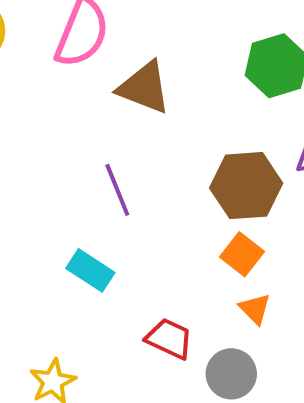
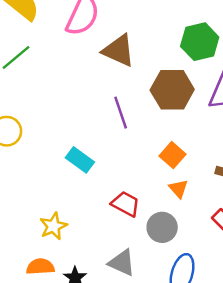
brown hexagon: (246, 186) -> (172, 90), moved
purple line: (117, 190) -> (121, 113), moved

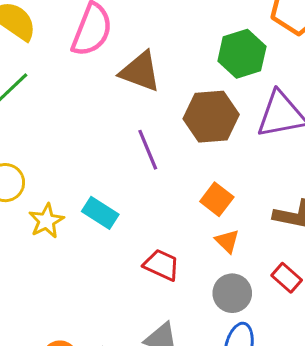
yellow star: (53, 226) -> (46, 221), moved
gray circle: (162, 227) -> (232, 293), moved

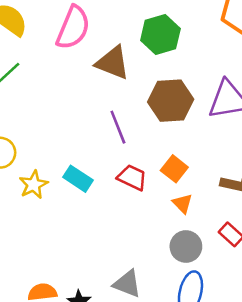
green hexagon: (242, 54) -> (160, 34), moved
red trapezoid: (161, 265) -> (132, 177), moved

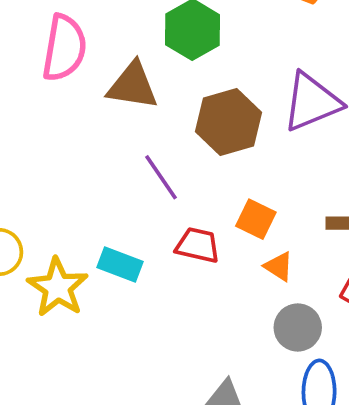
yellow star: (33, 185) -> (58, 287), size x1.4

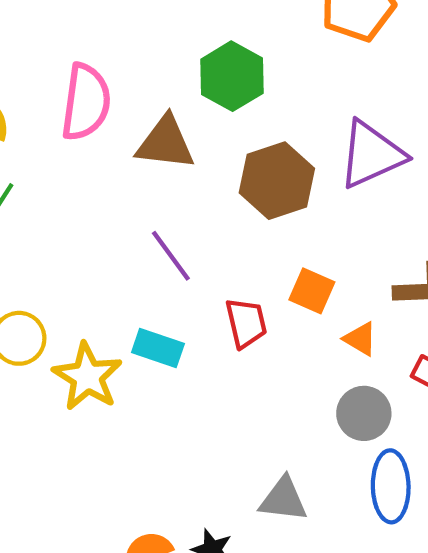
purple line: (161, 177) -> (171, 256), moved
red trapezoid: (198, 245) -> (246, 323), turned 66
orange triangle: (279, 267) -> (360, 339), moved

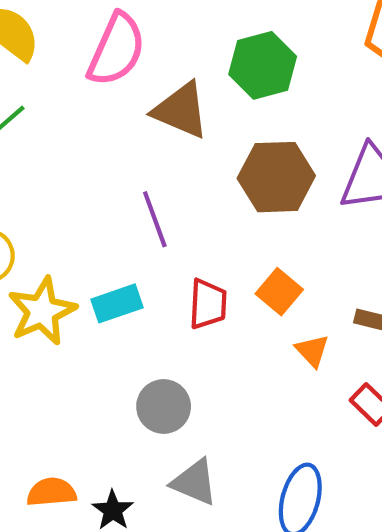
cyan rectangle: (158, 348) -> (117, 303), turned -54
gray circle: (364, 413) -> (164, 406), moved

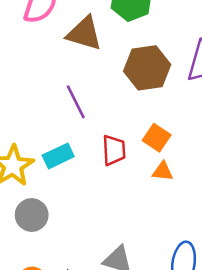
orange triangle: (312, 351) -> (163, 171), moved, turned -35
gray circle: (164, 406) -> (32, 215), moved

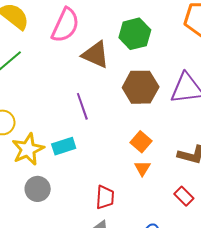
red trapezoid: (114, 150) -> (105, 197), moved
orange triangle: (163, 171) -> (142, 168), turned 48

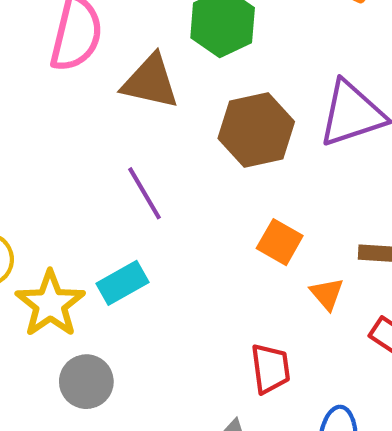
orange triangle: (142, 168) -> (327, 294), moved
red trapezoid: (105, 197) -> (270, 369), moved

